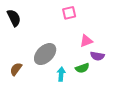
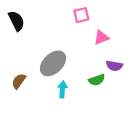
pink triangle: (86, 41) -> (101, 37), moved
cyan arrow: (61, 74) -> (62, 89), moved

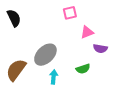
purple semicircle: (114, 66) -> (100, 48), moved
brown semicircle: (19, 81) -> (16, 70), size x1.6

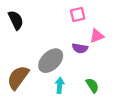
purple semicircle: (100, 48) -> (80, 48), moved
green semicircle: (83, 69) -> (92, 85), moved, turned -104

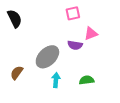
brown semicircle: (18, 78) -> (17, 73), size x0.6
green semicircle: (92, 85) -> (87, 80), turned -64

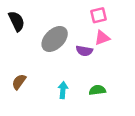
pink square: (73, 13) -> (99, 15), moved
gray ellipse: (47, 57) -> (55, 39), moved

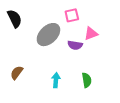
pink square: (99, 15) -> (72, 15), moved
green semicircle: (97, 90) -> (87, 80), turned 88

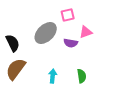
black semicircle: (15, 19) -> (13, 43), moved
brown semicircle: (17, 73) -> (16, 69), size x1.6

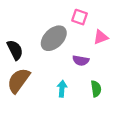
pink square: (68, 15) -> (80, 17), turned 32
purple semicircle: (71, 43) -> (81, 61), moved

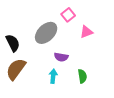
pink square: (80, 17) -> (68, 15), turned 32
purple semicircle: (81, 61) -> (61, 57), moved

